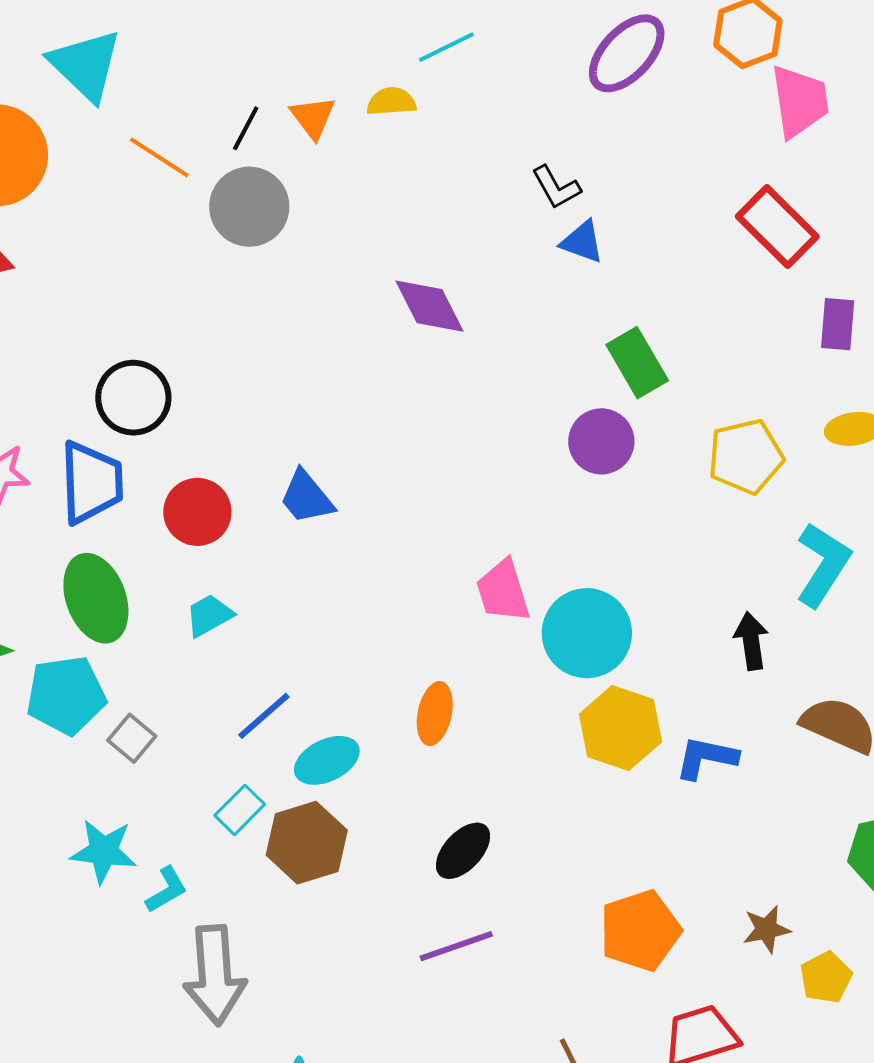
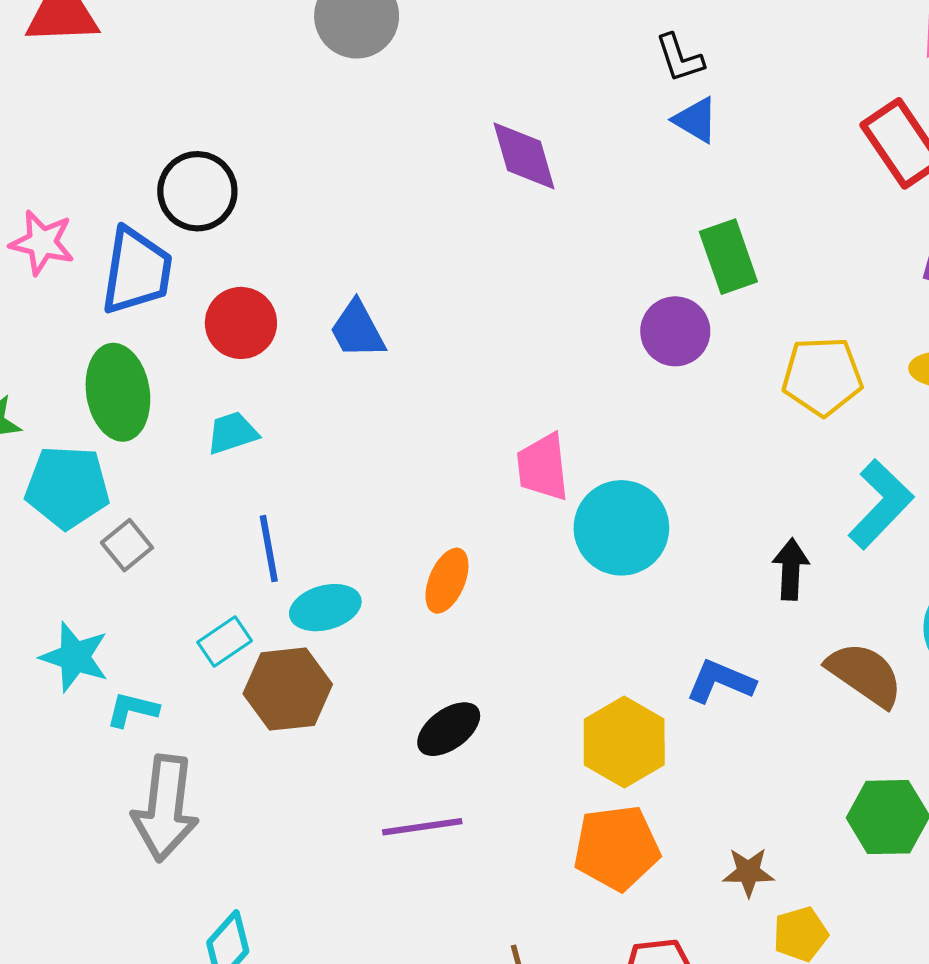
blue line: (264, 716) -> (269, 549), turned -70
yellow hexagon: (620, 728) -> (624, 742), moved
cyan L-shape: (166, 890) -> (132, 710), turned -147

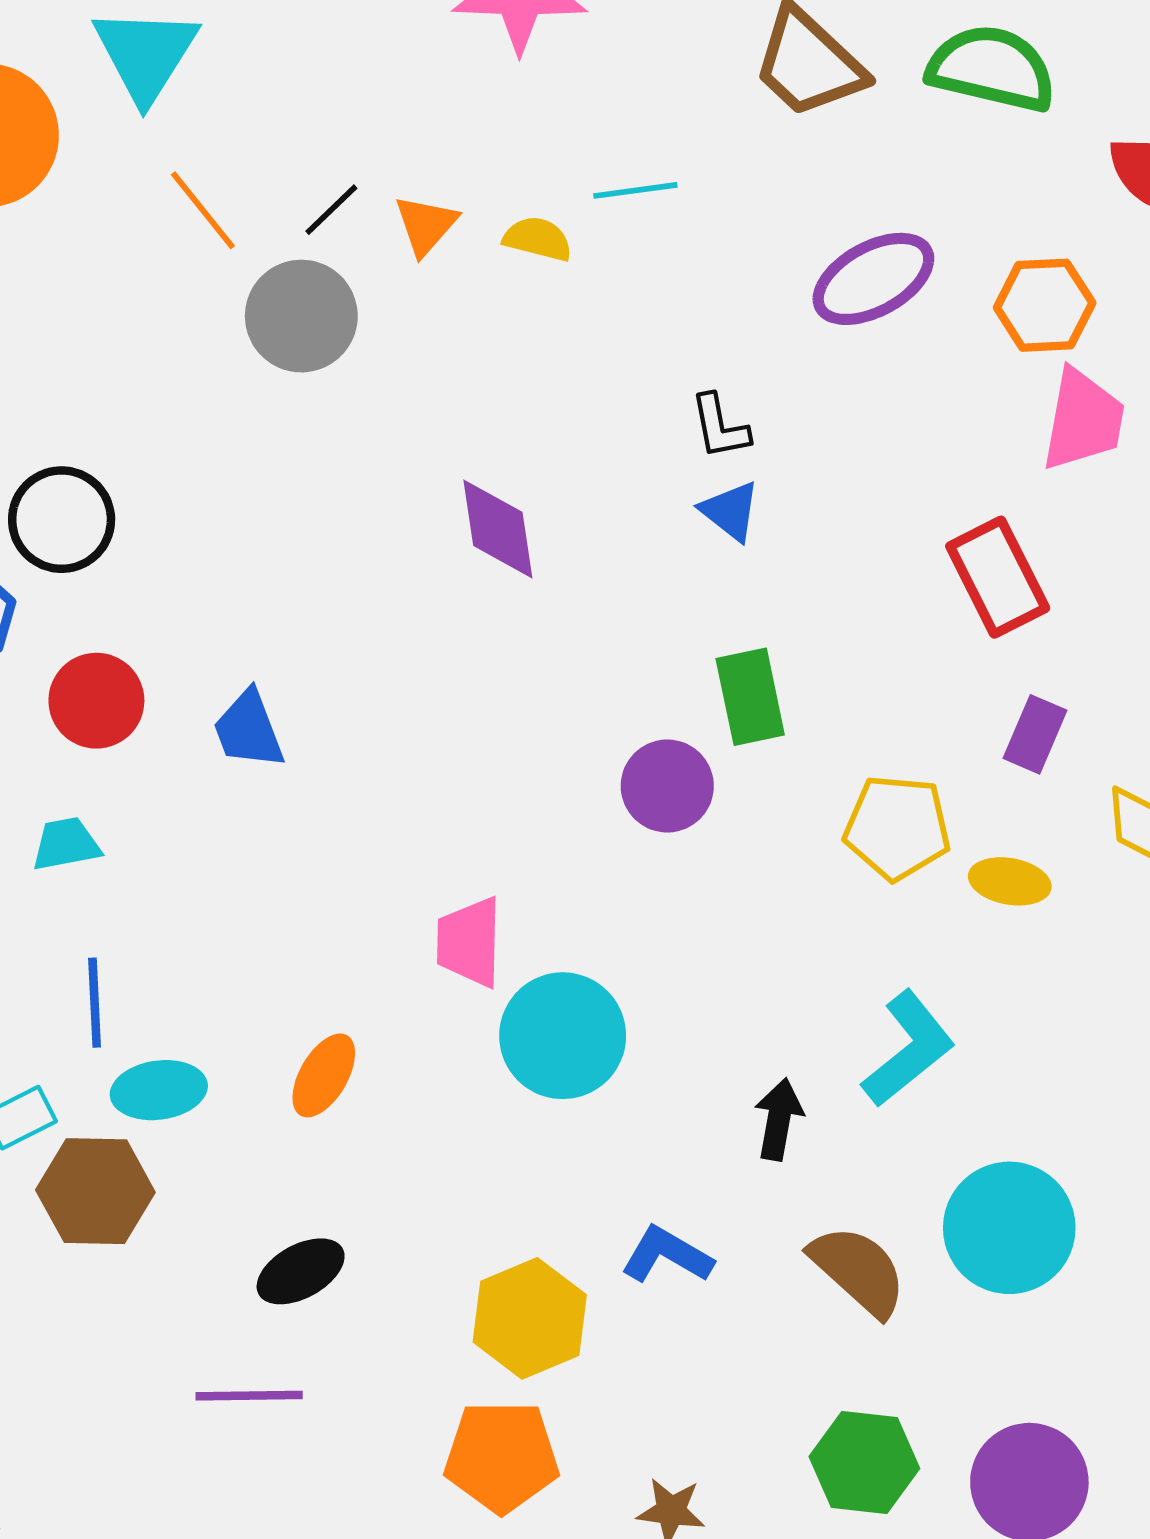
yellow pentagon: (822, 376) -> (897, 828), moved

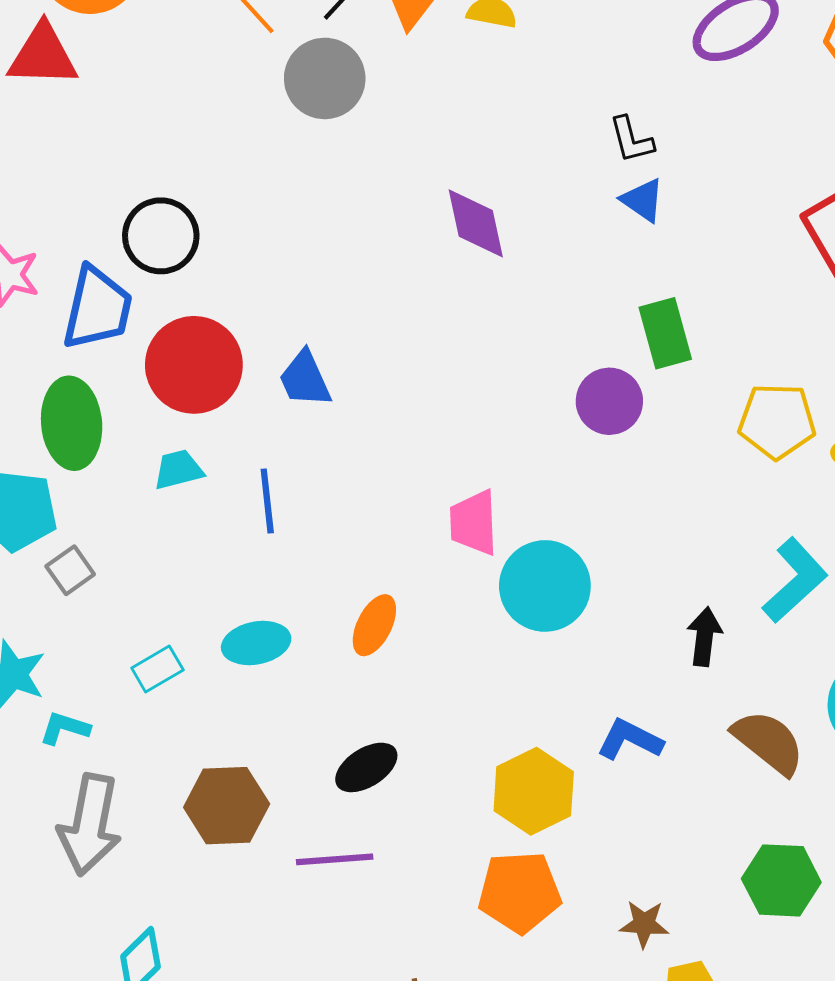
red circle: (96, 701) -> (194, 365), size x1.4
blue line: (95, 1003) -> (267, 501), moved
brown hexagon: (95, 1191) -> (227, 806), moved

